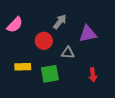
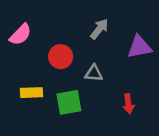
gray arrow: (60, 22) -> (99, 29), moved
purple triangle: (88, 34) -> (139, 47), moved

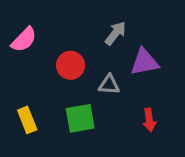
purple triangle: (139, 47) -> (144, 62), moved
yellow rectangle: (32, 93) -> (27, 120), moved, turned 70

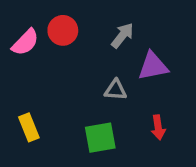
red circle: (71, 65) -> (63, 30), moved
green square: (80, 118) -> (100, 138), moved

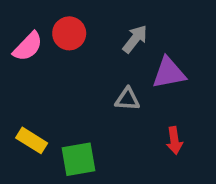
yellow rectangle: (29, 127) -> (32, 140), turned -36
green square: (100, 138) -> (79, 159), moved

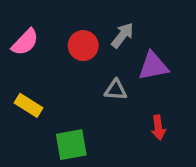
red circle: (69, 33) -> (83, 46), moved
yellow rectangle: (32, 140) -> (29, 105), moved

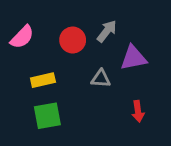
yellow rectangle: (29, 105) -> (43, 80), moved, turned -45
green square: (71, 145) -> (47, 116), moved

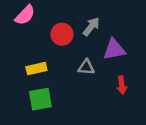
pink semicircle: (22, 37) -> (25, 15), moved
red arrow: (138, 111) -> (122, 85), moved

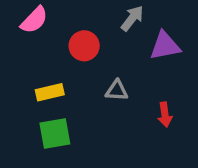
gray arrow: (91, 27) -> (132, 18), moved
purple triangle: (114, 49) -> (165, 46), moved

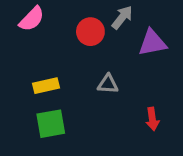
red circle: (84, 46) -> (90, 32), moved
red arrow: (165, 115) -> (152, 119), moved

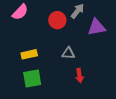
red arrow: (152, 119) -> (79, 75), moved

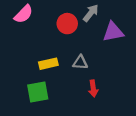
yellow rectangle: (29, 54) -> (48, 64), moved

